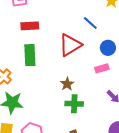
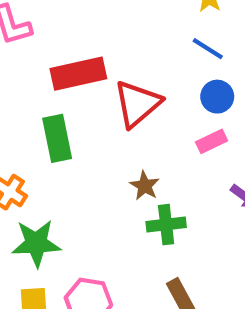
blue line: (90, 23) -> (208, 49), moved
red rectangle: (30, 26) -> (78, 74), moved, size x1.4

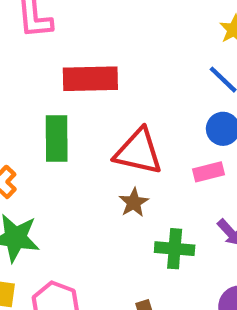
red triangle: (137, 104) -> (138, 152), moved, turned 42
green cross: (166, 225) -> (175, 249), moved

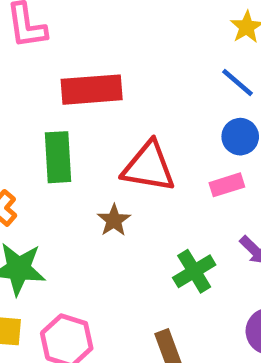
brown star: (134, 202) -> (114, 220), moved
green cross: (175, 249) -> (194, 271), turned -33

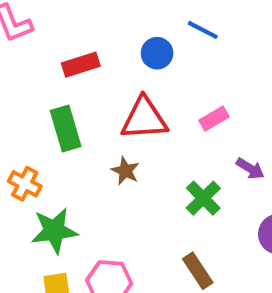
red rectangle: (92, 90) -> (81, 65), size x0.7
blue circle: (240, 137) -> (157, 53), moved

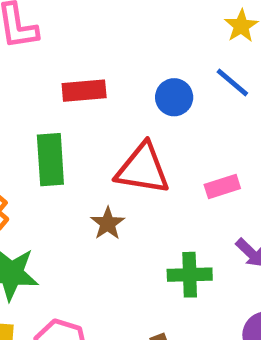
green cross: (203, 198) -> (190, 275), turned 30

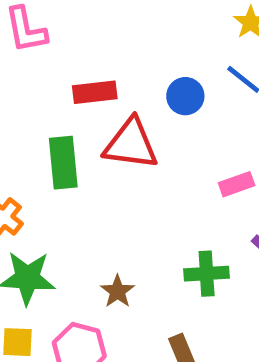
red triangle: (143, 169) -> (131, 144), moved
brown star: (108, 223) -> (117, 291), moved

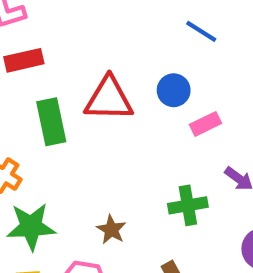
red rectangle: (95, 92) -> (24, 60), moved
blue circle: (185, 96) -> (174, 90), moved

